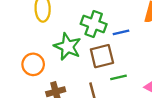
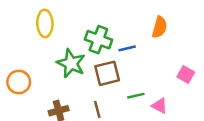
orange circle: (33, 64) -> (19, 82), moved
green line: (119, 77) -> (136, 96), moved

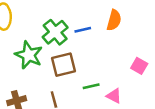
green cross: (98, 40) -> (55, 32), turned 30
blue line: (127, 48) -> (83, 30), moved

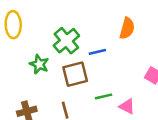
blue line: (83, 30) -> (97, 52), moved
green star: (29, 55) -> (39, 64), size x0.7

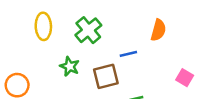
green cross: (66, 41) -> (88, 30), moved

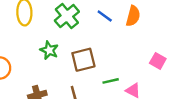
blue line: (128, 54) -> (105, 16), moved, turned 49

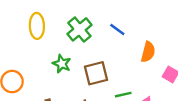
orange semicircle: (133, 16) -> (148, 52), moved

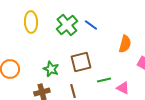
blue line: (117, 29) -> (91, 25), moved
green star: (62, 64) -> (51, 69), moved

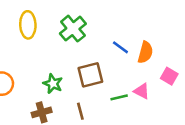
blue line: (91, 25) -> (120, 47), moved
pink triangle: (123, 88) -> (142, 91), moved

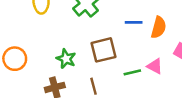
blue line: (120, 47) -> (134, 22), turned -36

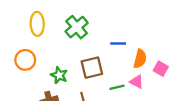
orange semicircle: (159, 27) -> (140, 59), moved
orange circle: (15, 59) -> (25, 60), moved

